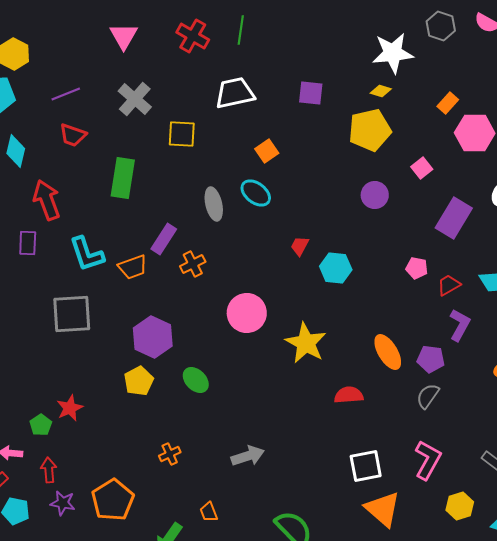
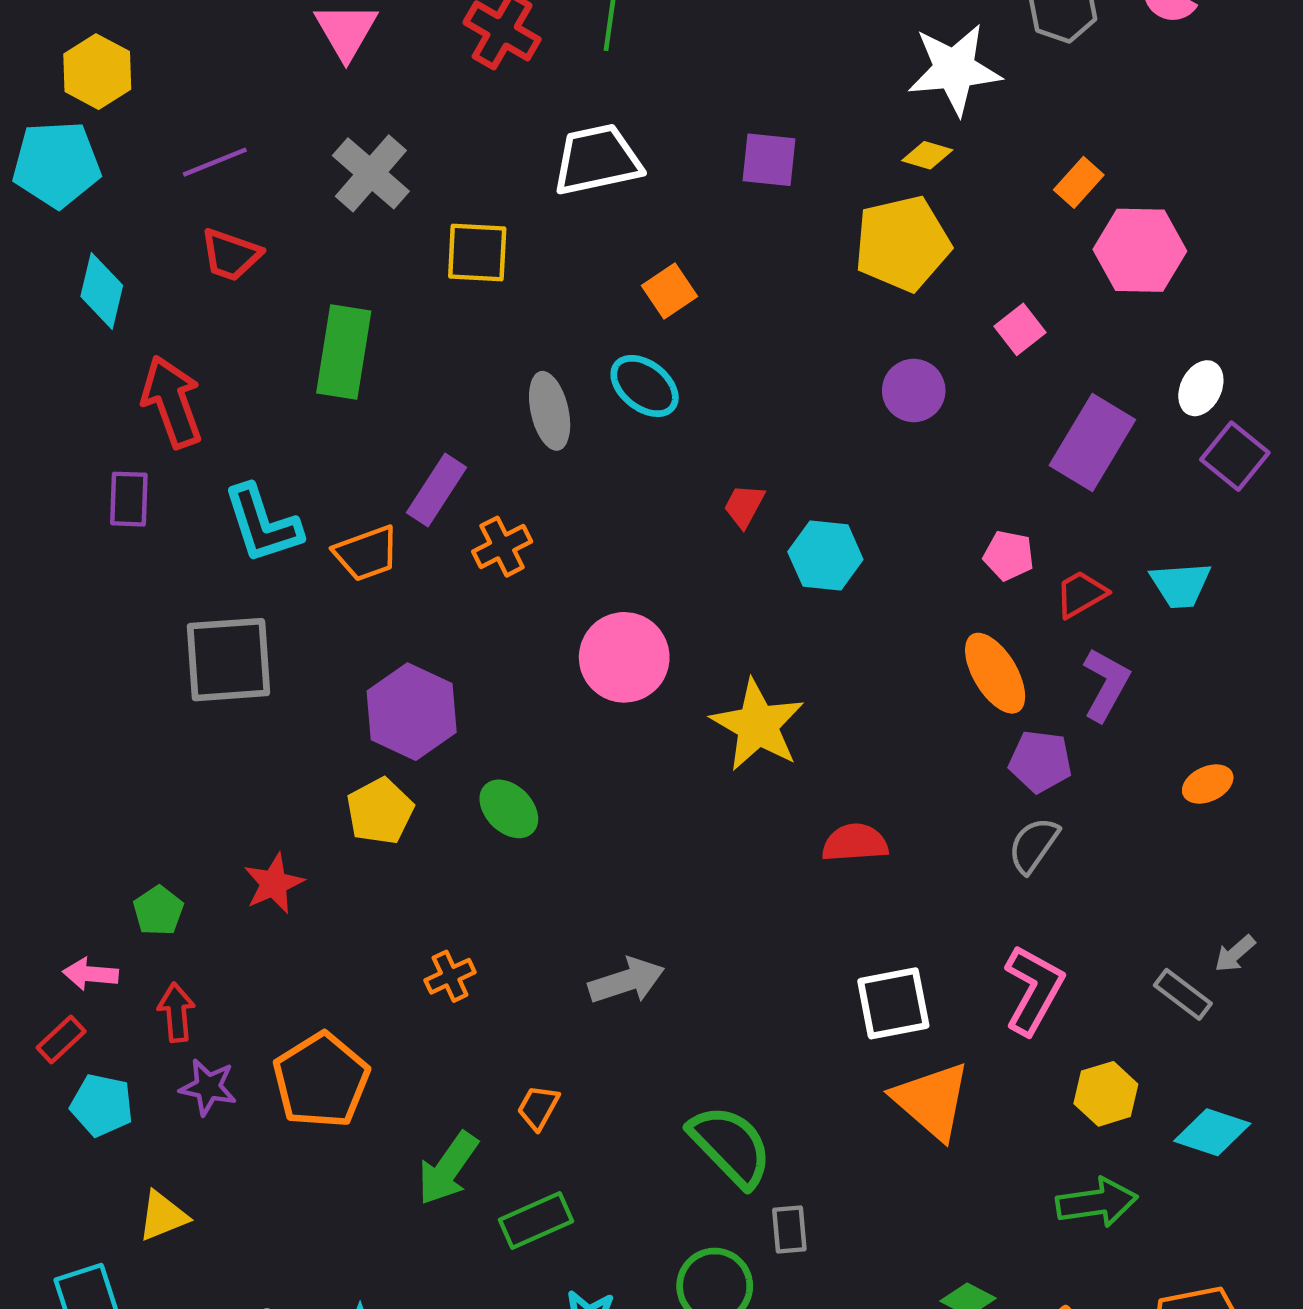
orange ellipse: (388, 352) -> (995, 673), moved
red star: (70, 408) -> (274, 884), moved
orange trapezoid: (209, 512) -> (538, 1107), turned 50

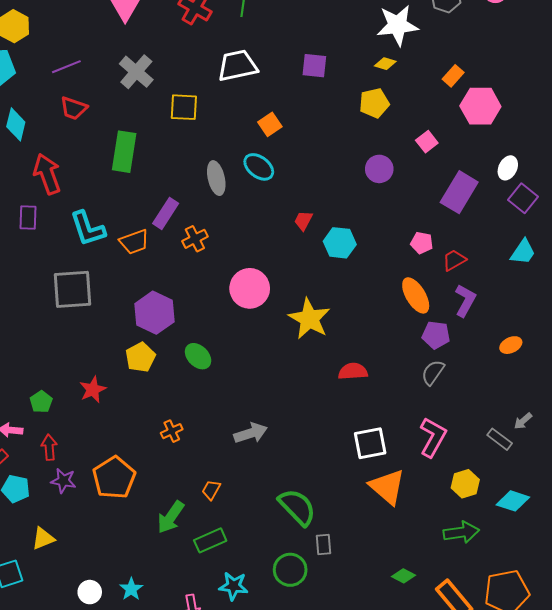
yellow pentagon: (902, 243) -> (374, 103), size x0.7
cyan trapezoid: (1181, 585) -> (523, 252), moved, turned -52

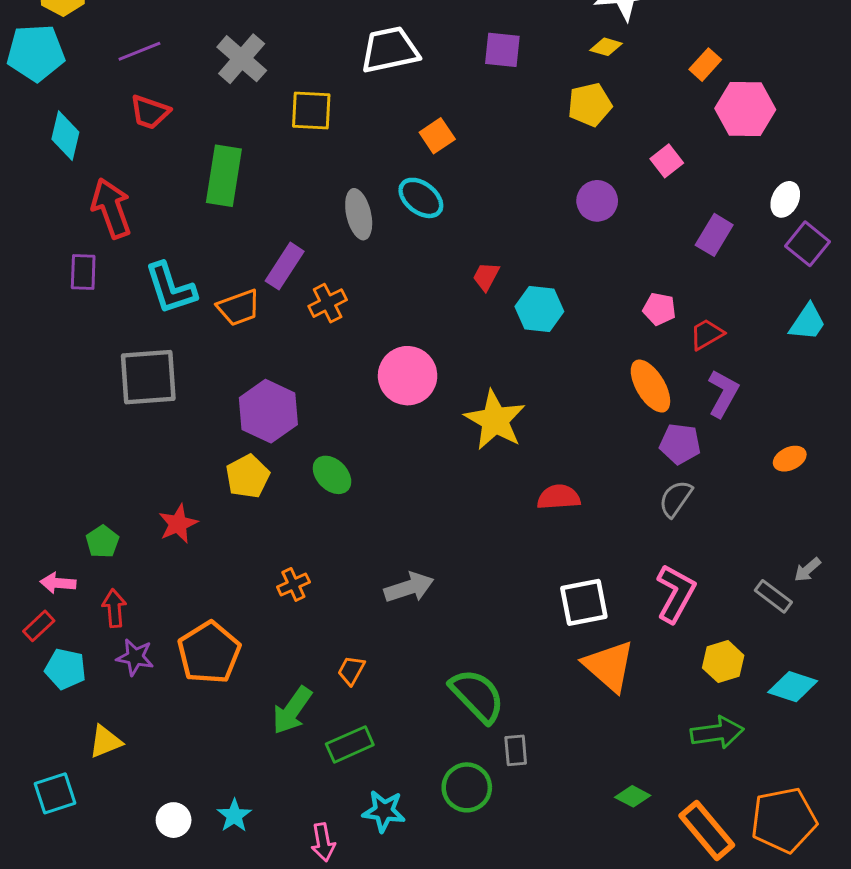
purple rectangle: (459, 192) -> (714, 235), size x0.7

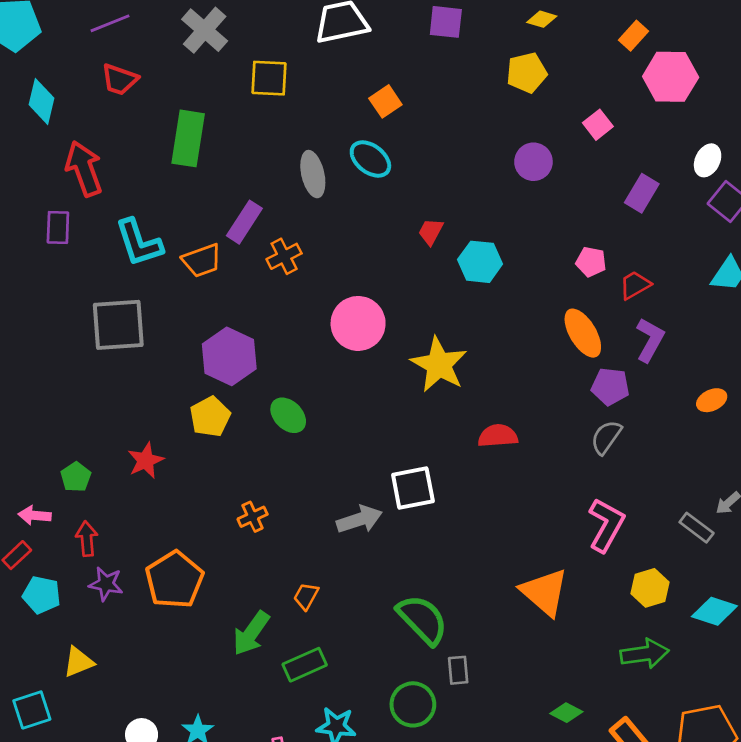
white square: (584, 602) -> (413, 488), moved

